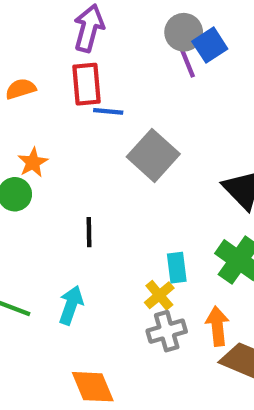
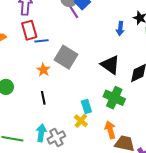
orange star: (33, 162) -> (43, 70), moved
gray cross: (167, 331) -> (56, 137), moved

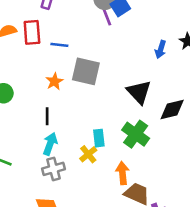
red rectangle: (29, 30) -> (32, 32), moved
gray square: (66, 57) -> (86, 71), turned -30
cyan arrow: (41, 133) -> (50, 144), moved

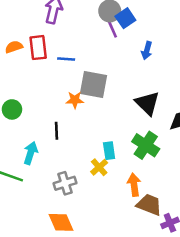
blue arrow: (161, 49) -> (147, 51), moved
orange star: (54, 81) -> (75, 100), moved, turned 30
cyan arrow: (50, 144) -> (31, 153), moved

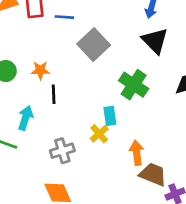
gray square: (94, 84) -> (94, 45), turned 36
orange star: (75, 100) -> (40, 70), moved
black triangle: (147, 103) -> (155, 41), moved
green cross: (146, 145) -> (134, 85), moved

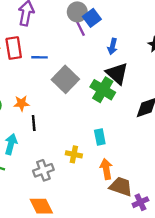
green cross: (134, 85) -> (103, 90), moved
cyan rectangle: (110, 116) -> (100, 137), moved
yellow cross: (99, 134) -> (74, 154), turned -35

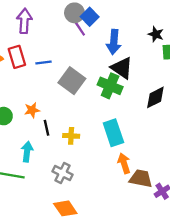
blue arrow: (113, 46) -> (114, 42), size x1.5
cyan rectangle: (100, 137) -> (113, 133), size x1.6
yellow cross: (74, 154) -> (71, 136), moved
gray cross: (43, 170) -> (63, 173), turned -36

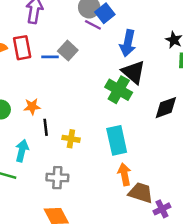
purple line: (80, 29) -> (93, 25), turned -35
gray square: (72, 81) -> (68, 51), moved, size x0.7
gray cross: (63, 173) -> (57, 178), turned -30

